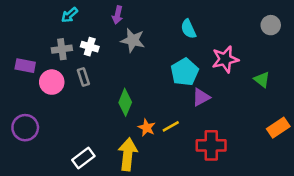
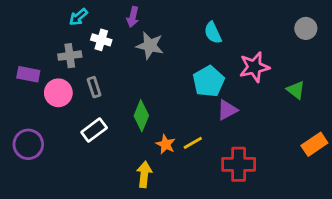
white cross: (90, 47) -> (101, 40), moved
yellow arrow: (128, 154) -> (144, 174), size x0.7
white rectangle: (83, 158) -> (94, 130), moved

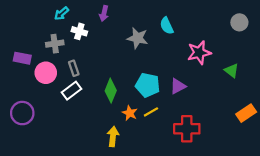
gray star: (150, 46) -> (138, 38), moved
cyan pentagon: (209, 81) -> (148, 85), moved, turned -30
white rectangle: (94, 130) -> (72, 91), moved

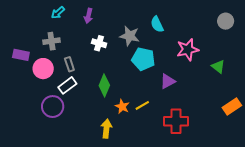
purple arrow: (104, 13) -> (88, 16), moved
white cross: (79, 31) -> (99, 43), moved
cyan pentagon: (148, 85) -> (143, 59), moved
purple circle: (22, 113) -> (53, 107), moved

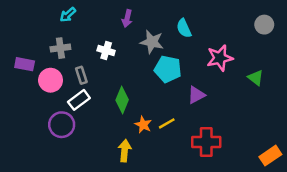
purple arrow: (88, 16) -> (127, 18), moved
white cross: (99, 43) -> (106, 51), moved
orange rectangle: (232, 107) -> (270, 156), moved

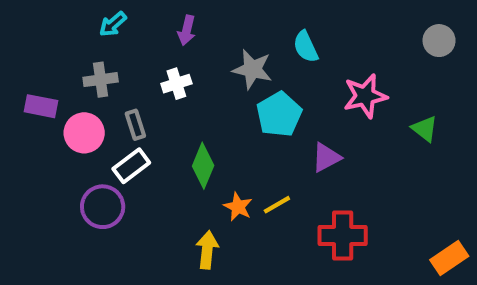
purple arrow: (127, 18) -> (187, 30), moved
white cross: (106, 51) -> (176, 84), turned -35
cyan pentagon: (168, 69) -> (279, 114), turned 30

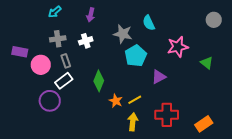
gray cross: (101, 80) -> (58, 39), moved
yellow arrow: (207, 250) -> (133, 122), moved
orange rectangle: (449, 258) -> (204, 124), moved

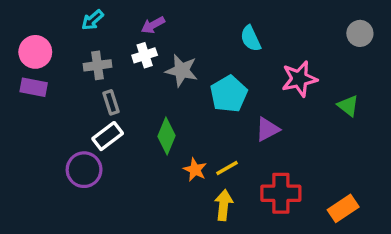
purple arrow: (91, 15) -> (153, 25), turned 48
gray star: (123, 34) -> (182, 70), moved
white cross: (86, 41) -> (145, 55), moved
pink circle: (41, 65) -> (35, 52), moved

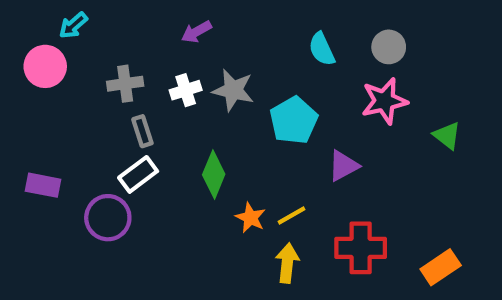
cyan arrow: (92, 20) -> (73, 25), moved
gray circle: (360, 33) -> (389, 47), moved
white cross: (145, 55) -> (186, 90), moved
purple rectangle: (34, 87) -> (43, 185), moved

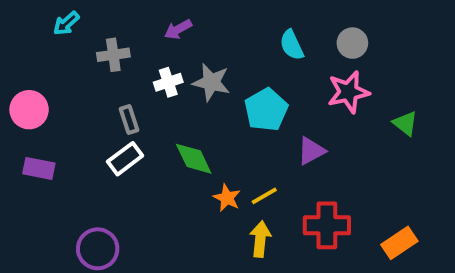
pink circle: (45, 66) -> (29, 110), moved
gray cross: (125, 84) -> (113, 55), moved
green diamond: (214, 174) -> (194, 159), turned -48
purple circle: (108, 218) -> (98, 249), moved

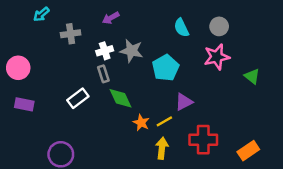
gray rectangle: (129, 119) -> (103, 74), moved
purple triangle: (311, 151) -> (184, 102), moved

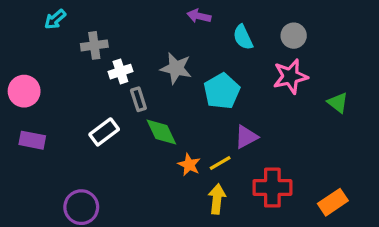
purple arrow: (111, 18) -> (199, 16), moved, turned 42
white cross: (105, 51) -> (120, 72), moved

